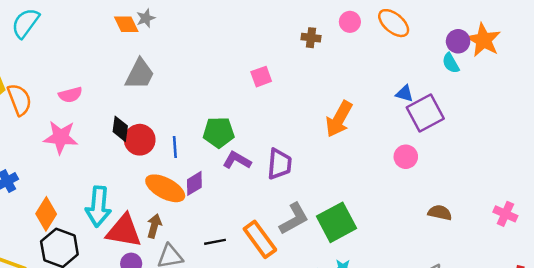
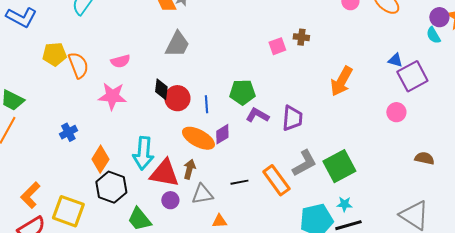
brown cross: (311, 38) -> (301, 37), moved

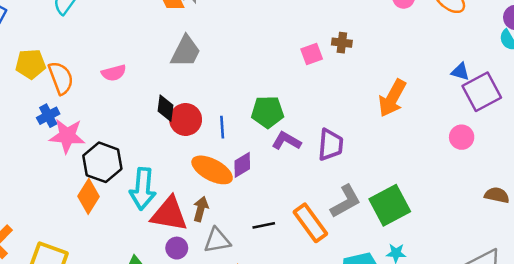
pink star: (112, 96) -> (67, 136), moved
blue cross: (68, 132) -> (48, 116), moved
black hexagon: (111, 187) -> (102, 162), moved

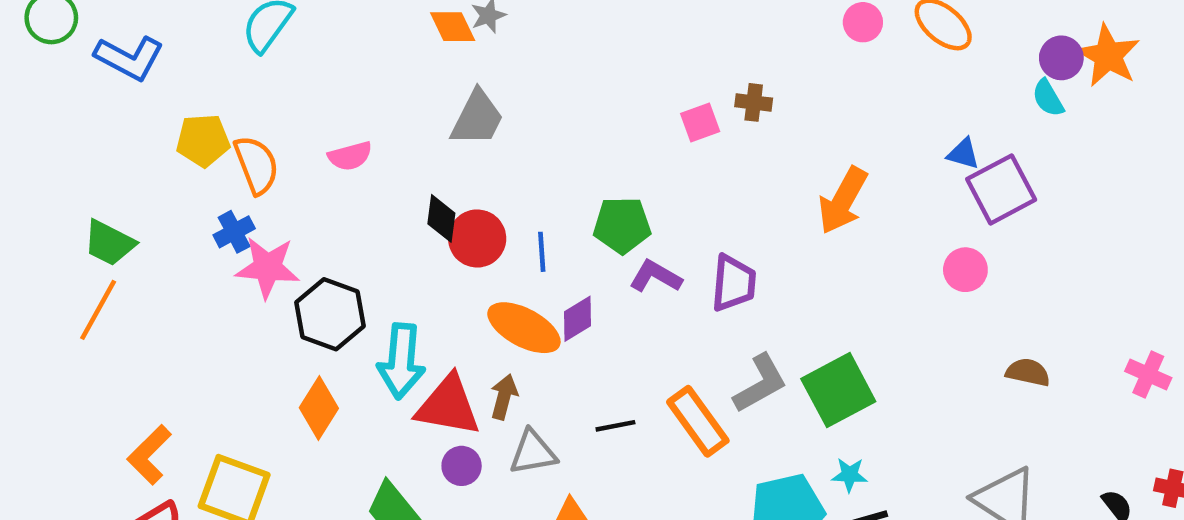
orange diamond: (89, 196) -> (319, 408), moved

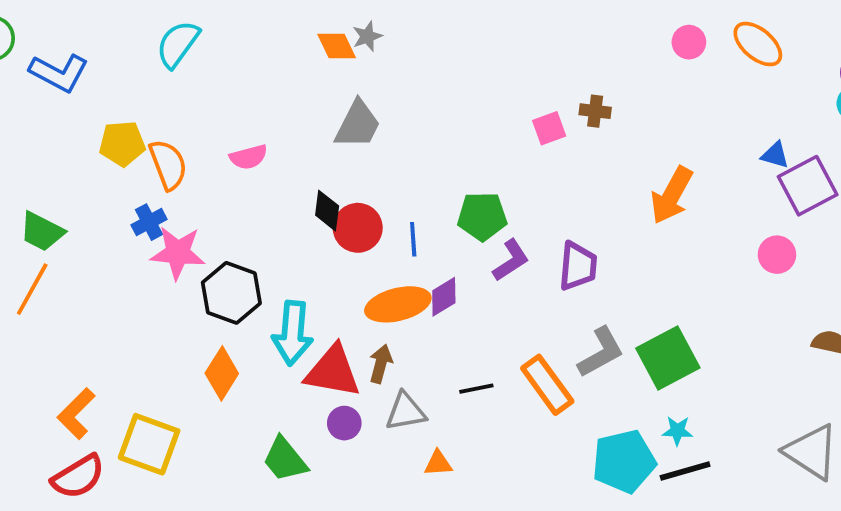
purple L-shape: (656, 276) -> (511, 260), turned 117
orange ellipse: (524, 328) -> (398, 304), turned -42

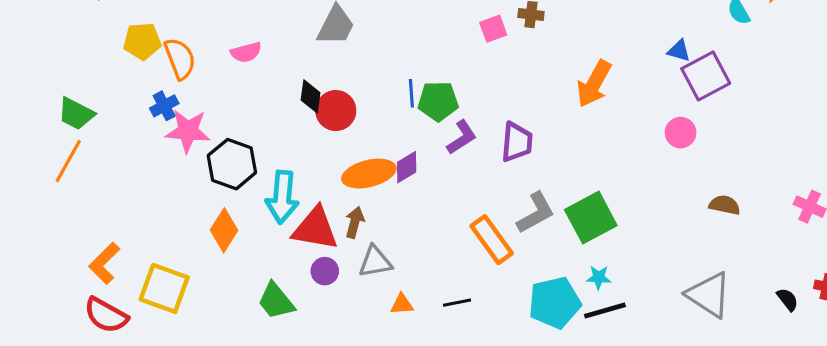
blue line: (413, 239) -> (411, 93), moved
black line: (476, 389) -> (457, 303), moved
red semicircle: (78, 477) -> (106, 315), turned 60

